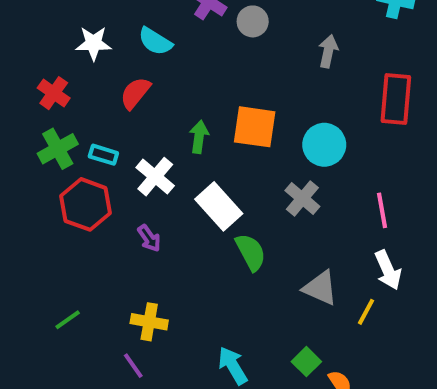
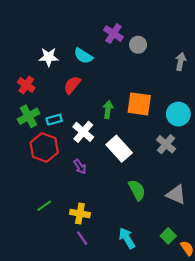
cyan rectangle: (103, 155) -> (54, 120), turned -32
green semicircle: (251, 252) -> (137, 190), moved
green line: (68, 320) -> (44, 206), moved
purple line: (133, 366) -> (82, 238), moved

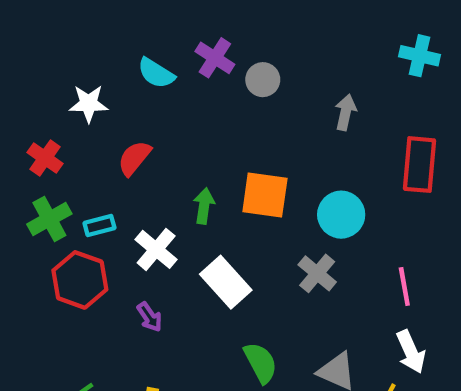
cyan semicircle: (83, 56) -> (156, 73), moved

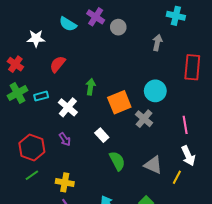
cyan cross: (420, 56) -> (176, 16), moved
orange square: (265, 195) -> (119, 102), moved, turned -30
red hexagon: (80, 280) -> (32, 147), moved
white rectangle: (226, 282) -> (102, 135), moved, size x0.6

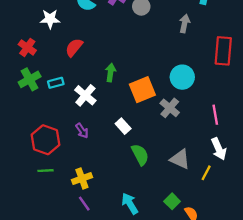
green line: (32, 175) -> (46, 171), turned 32
yellow cross: (65, 182) -> (82, 179), turned -30

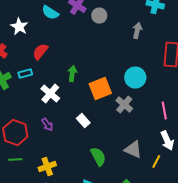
white star: (50, 19) -> (19, 27), turned 30
cyan rectangle: (56, 83) -> (25, 74), moved
green semicircle: (140, 155) -> (98, 157), moved

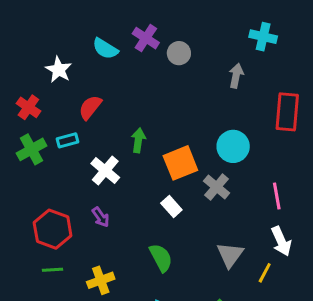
white rectangle: (83, 121) -> (171, 207), moved
gray triangle: (133, 150) -> (230, 255), turned 42
green semicircle: (98, 157) -> (161, 258), moved

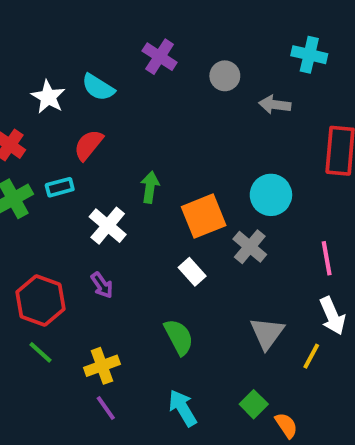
cyan semicircle: (105, 49) -> (98, 87), moved
gray circle: (179, 53) -> (225, 76), moved
gray arrow: (236, 76) -> (275, 105), turned -95
green line: (53, 270) -> (40, 352), turned 45

